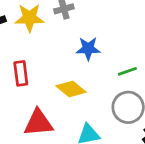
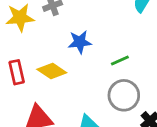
yellow diamond: (71, 89) -> (52, 71), moved

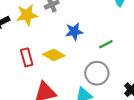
gray circle: (124, 95) -> (97, 73), moved

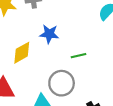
yellow diamond: (54, 55) -> (22, 53), turned -75

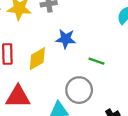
green line: (79, 56) -> (97, 61), turned 32

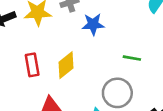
blue star: (66, 39) -> (93, 24), moved

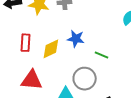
blue star: (93, 24) -> (76, 39), moved

